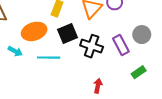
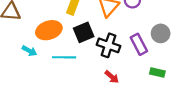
green rectangle: (139, 72) -> (157, 72), turned 48
red arrow: (98, 86) -> (112, 77), moved, turned 120

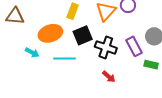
green rectangle: (157, 72) -> (151, 65), moved

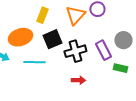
black cross: (106, 47) -> (75, 51), turned -35
red arrow: (109, 77) -> (78, 80), turned -40

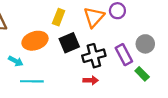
cyan line: (34, 62) -> (32, 81), moved
green rectangle: (120, 68) -> (142, 74), turned 32
red arrow: (78, 80) -> (91, 80), moved

